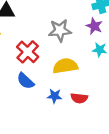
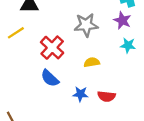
yellow semicircle: (65, 66) -> (92, 62), size x0.6

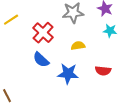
blue star: (80, 94) -> (68, 74), size x1.5
red semicircle: (106, 96) -> (103, 71), moved

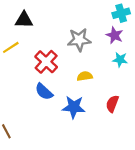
red semicircle: (103, 71) -> (112, 104), turned 105

